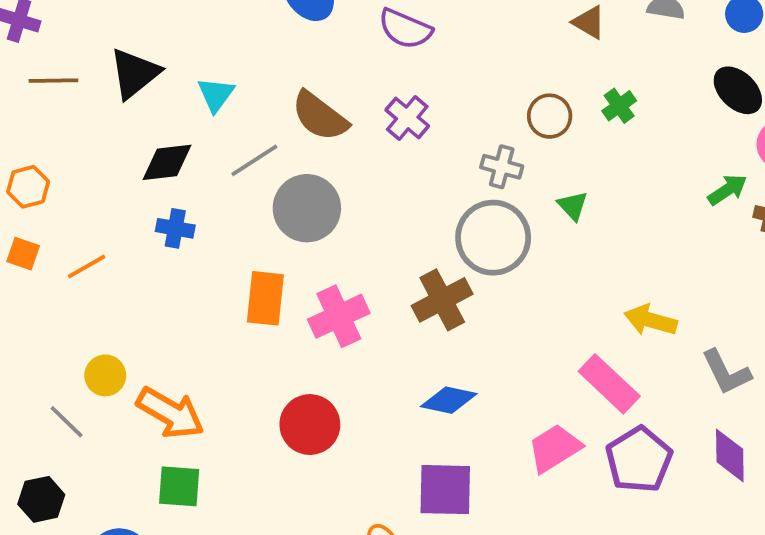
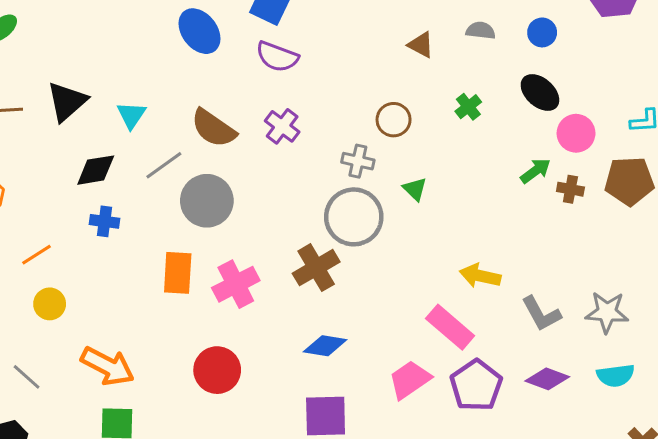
green cross: (619, 106) -> (468, 107), moved
yellow circle: (105, 375) -> (50, 304), moved
purple diamond: (730, 456) -> (547, 379), turned -66

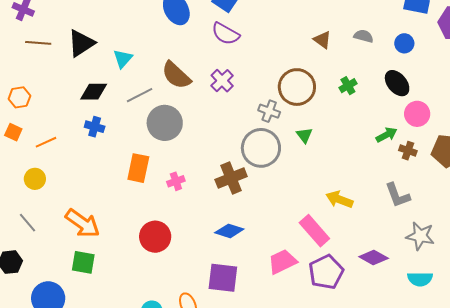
brown circle: (394, 120) -> (297, 87), size x1.6
pink cross: (236, 284) -> (176, 181), size x0.6
yellow circle: (50, 304) -> (35, 179), moved
gray L-shape: (541, 314) -> (398, 195), moved
purple diamond: (547, 379) -> (374, 258), moved

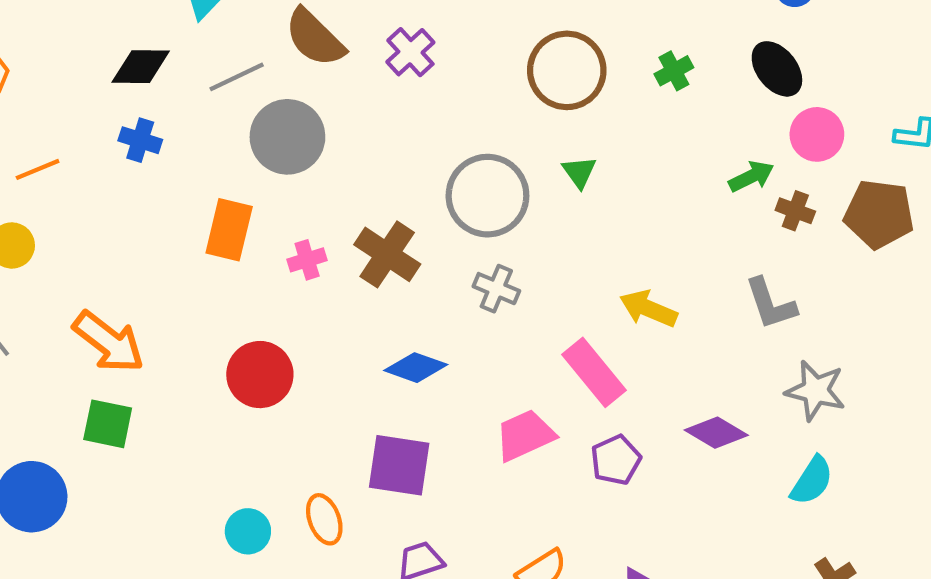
gray cross: (269, 111) -> (496, 289), moved
brown cross: (231, 178) -> (387, 254), moved, turned -36
purple pentagon: (326, 272) -> (616, 460), size x0.7
cyan semicircle: (420, 279) -> (812, 481), turned -60

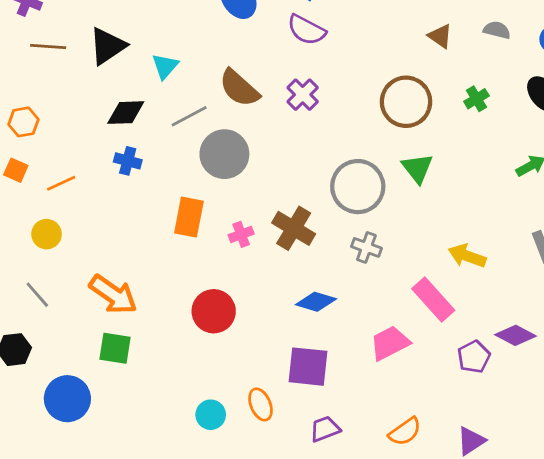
green triangle: (579, 172) -> (417, 168), size x1.4
purple pentagon: (616, 460) -> (474, 357), moved

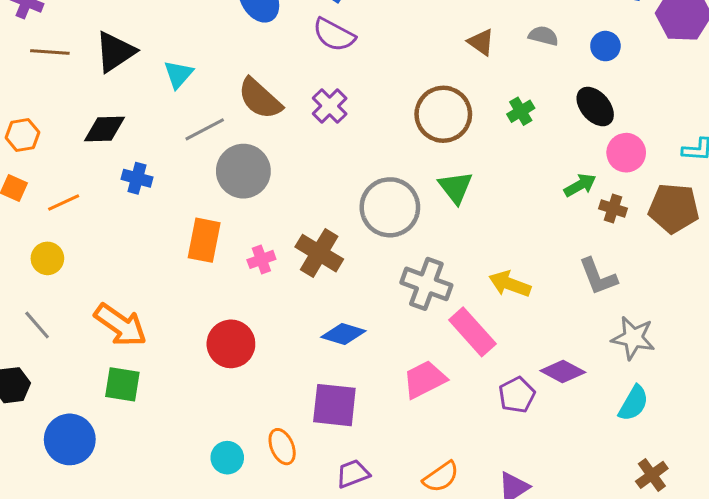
black diamond: (126, 113) -> (105, 129), moved
gray cross: (366, 247) -> (426, 284), moved, size x1.5

